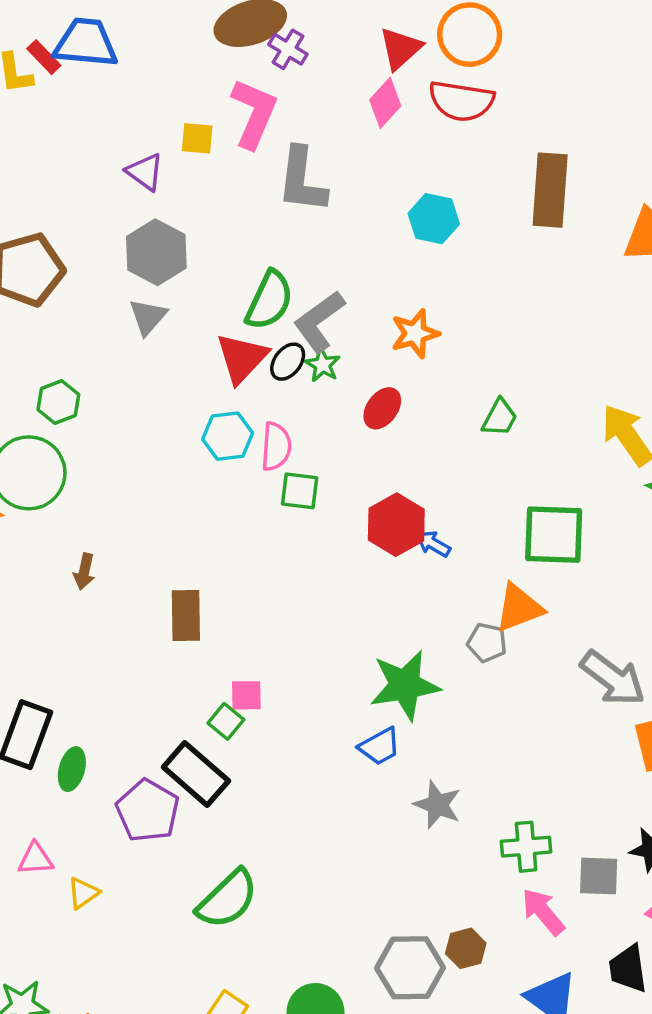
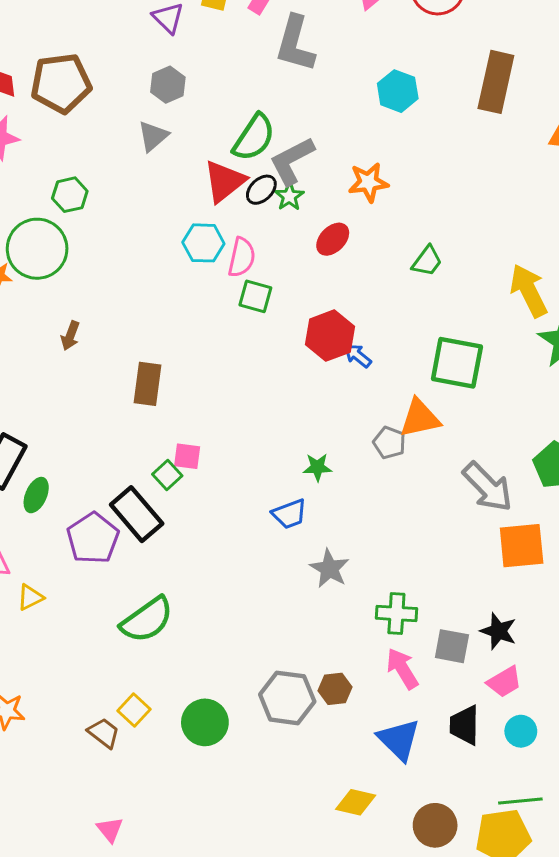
gray hexagon: (156, 252) -> (168, 85), size x0.7
green star: (405, 685) -> (317, 467), size x0.5

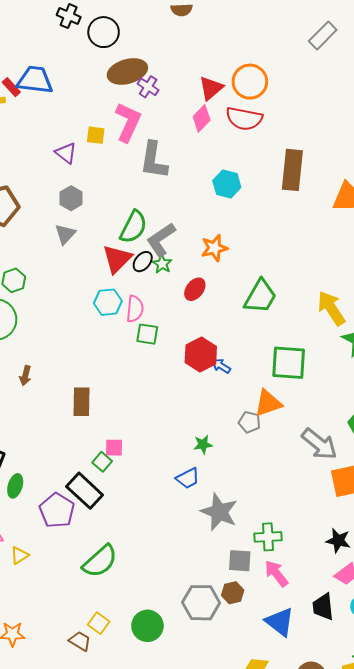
green trapezoid: (427, 261) -> (260, 296), size x1.6
gray star: (329, 569) -> (219, 512), size x1.4
gray square: (452, 646) -> (240, 561), moved

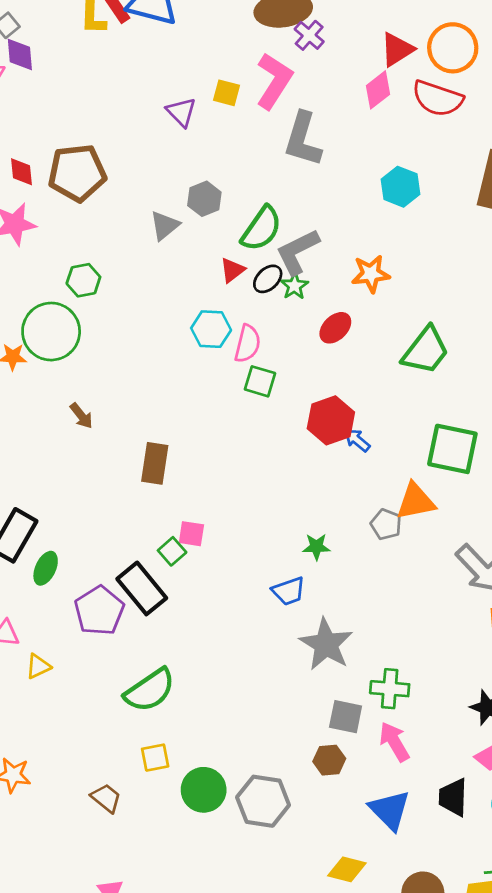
gray hexagon: (71, 198) -> (204, 199), moved
red triangle: (117, 259) -> (232, 270), size x0.6
brown arrow: (25, 376) -> (81, 416), turned -60
gray hexagon: (201, 603) -> (263, 801), moved
yellow square: (99, 623) -> (155, 758), moved, turned 35

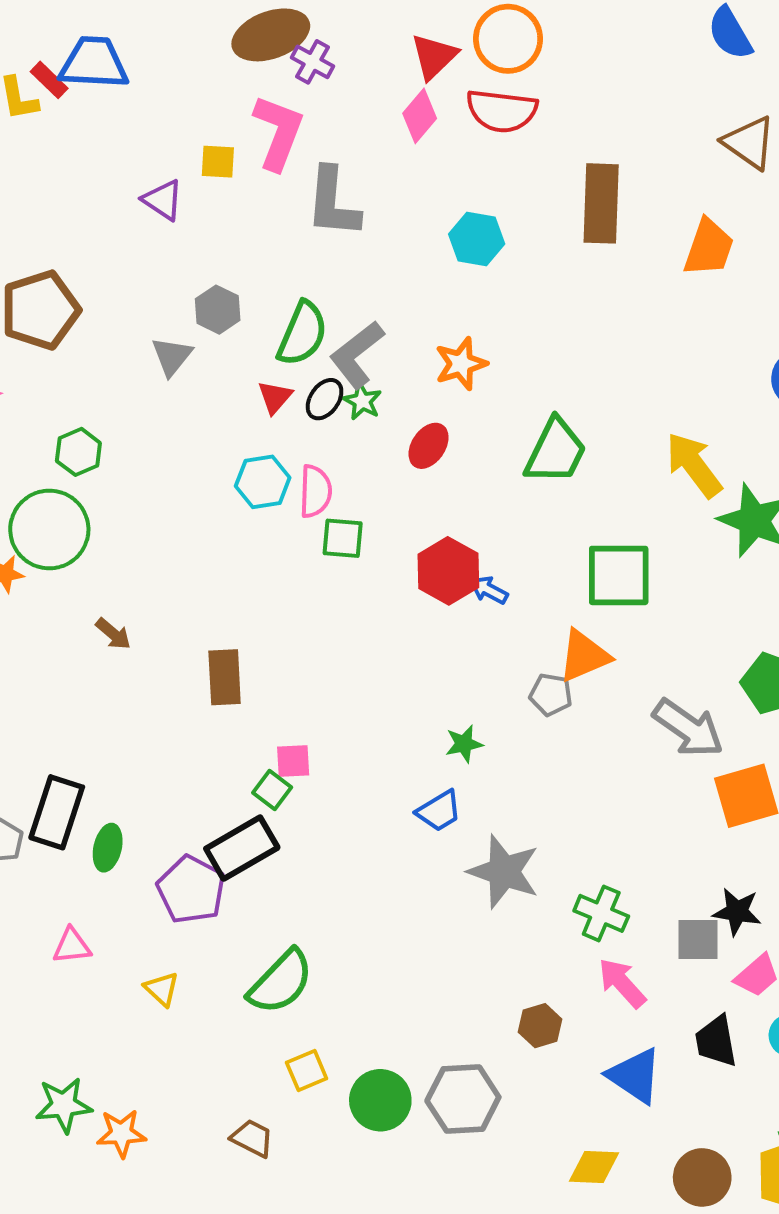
black rectangle: (142, 588) -> (242, 848), turned -69
yellow triangle: (38, 666) -> (162, 989), moved, turned -40
green cross: (390, 689) -> (601, 913), turned 30
gray square: (346, 717) -> (698, 939), moved

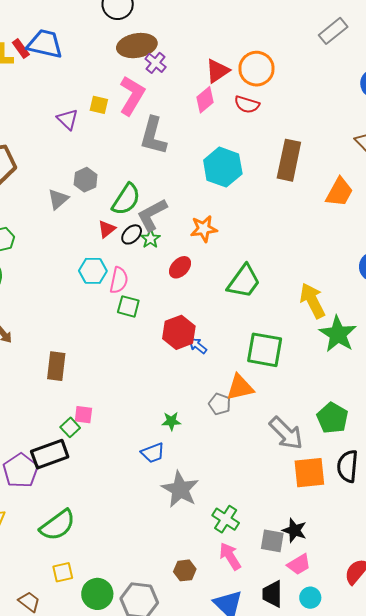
red semicircle: (502, 111) -> (247, 104), size x0.7
cyan hexagon: (477, 239) -> (223, 167), size x1.4

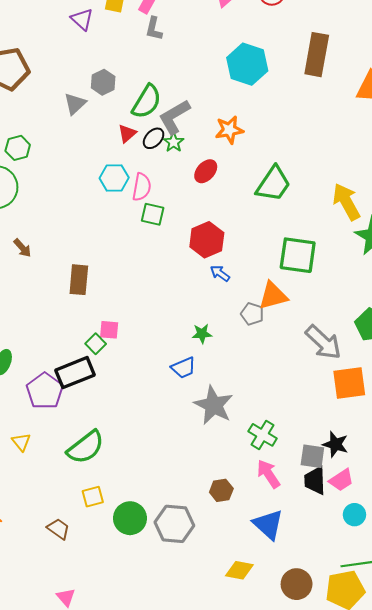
gray L-shape: (153, 136) -> (154, 29), moved, size x0.6
blue arrow: (198, 346) -> (220, 273), moved
black trapezoid: (272, 594) -> (315, 481), moved

